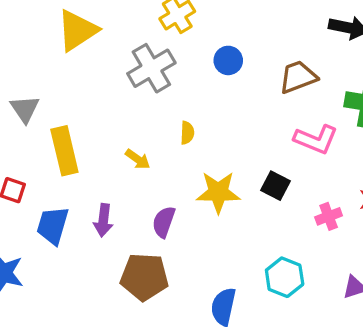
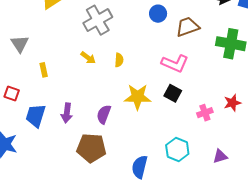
blue circle: (228, 60) -> (158, 14), moved
pink L-shape: (316, 139) -> (175, 63), moved
yellow rectangle: (64, 151) -> (44, 70), size x0.5
yellow arrow: (138, 159) -> (88, 58), moved

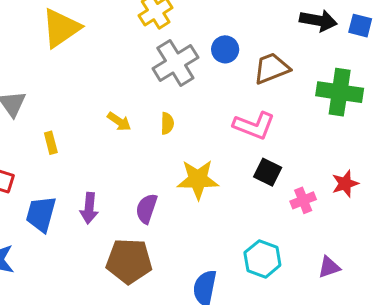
gray cross: (98, 20) -> (175, 63), moved
black square: (173, 93) -> (268, 172), moved

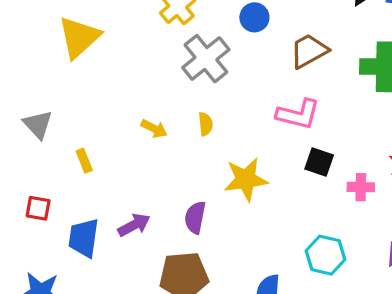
blue circle: (225, 49) -> (254, 17), moved
pink cross: (303, 200) -> (361, 187), turned 30
purple arrow: (89, 208) -> (134, 225), turned -116

